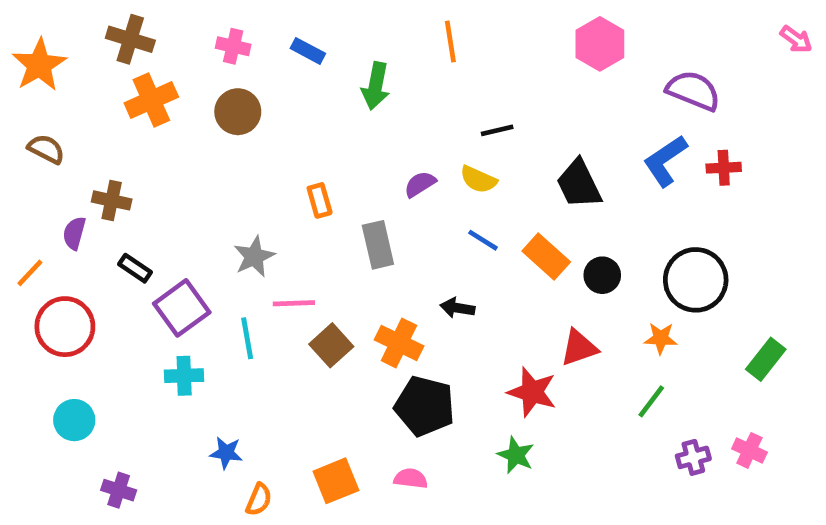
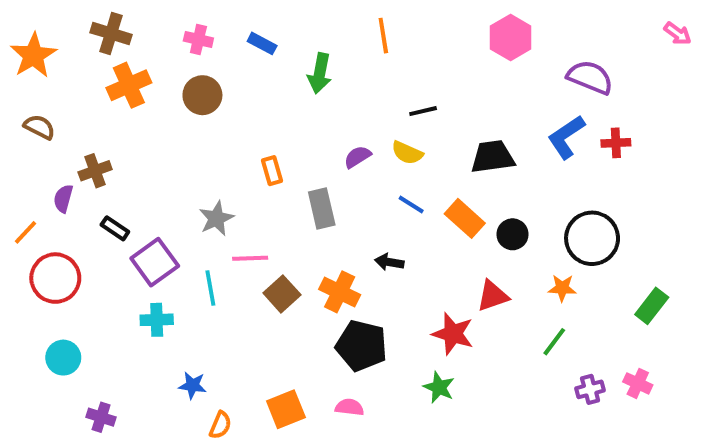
black trapezoid: (579, 184) -> (493, 157), turned 108
brown cross: (112, 200) -> (95, 171), turned -32

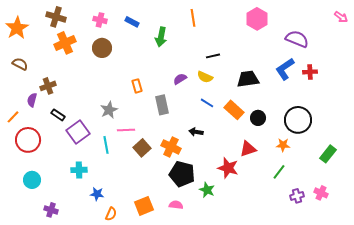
cyan cross: (157, 320) -> (79, 170), moved
green star: (439, 387) -> (207, 190), moved

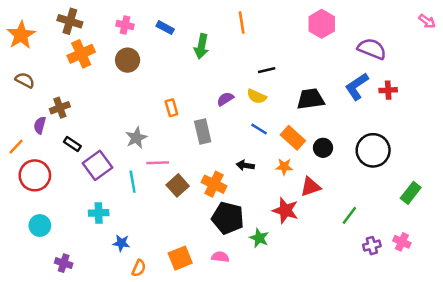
orange star: (283, 145) -> (284, 167), moved

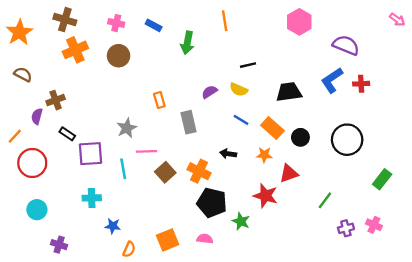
purple square: (97, 165) -> (91, 154), turned 32

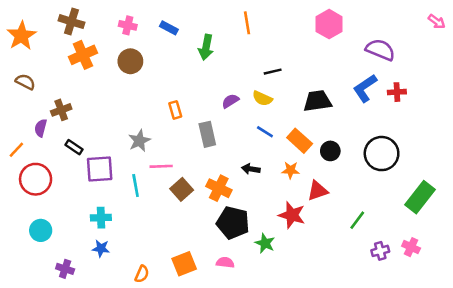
green rectangle: (382, 179) -> (420, 197), size x1.4
blue star: (113, 226) -> (101, 248), moved

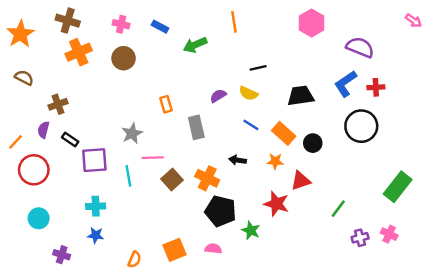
green arrow: (206, 47) -> (195, 45), turned 55
purple semicircle: (41, 128) -> (43, 130), moved
black circle: (382, 154) -> (361, 126), moved

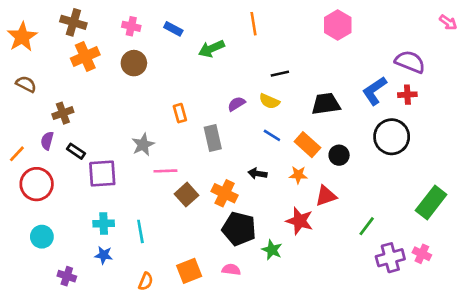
purple semicircle: (360, 47) -> (410, 62), moved
cyan line: (128, 176) -> (140, 231), moved
purple cross: (360, 238) -> (390, 258), size x1.5

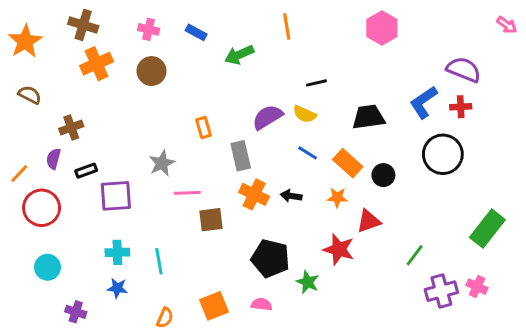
purple semicircle: (236, 104) -> (267, 117), size x1.5
black rectangle: (76, 151) -> (86, 171), turned -54
orange cross: (225, 193) -> (254, 194), moved
brown square: (186, 195) -> (211, 220), turned 35

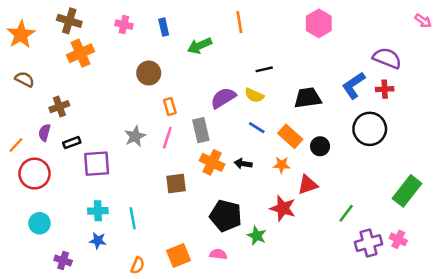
blue rectangle: (196, 32) -> (164, 27), turned 49
brown circle: (152, 71) -> (149, 73), moved
pink line: (187, 193) -> (167, 138), moved, turned -70

